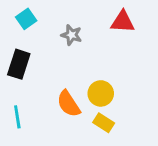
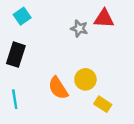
gray star: (71, 35) -> (79, 28), moved
yellow rectangle: (104, 123) -> (103, 104), moved

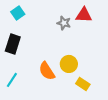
cyan line: (15, 99) -> (12, 80), turned 42

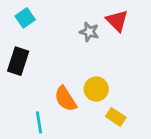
red triangle: (84, 15) -> (117, 21), turned 42
cyan line: (12, 80) -> (39, 122), moved, turned -42

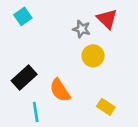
black rectangle: (18, 61) -> (24, 78), moved, turned 30
yellow circle: (96, 89) -> (93, 56), moved

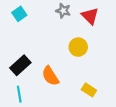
gray star: (82, 29) -> (63, 11), moved
cyan line: (36, 112) -> (19, 94), moved

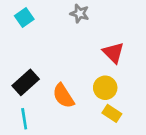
red triangle: (90, 16) -> (113, 53), moved
yellow circle: (78, 47) -> (105, 88), moved

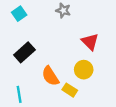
black rectangle: (26, 82) -> (24, 52), moved
yellow rectangle: (112, 113) -> (70, 90), moved

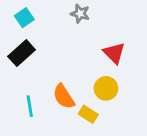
black rectangle: (24, 52) -> (22, 53), moved
cyan line: (19, 94) -> (30, 106), moved

